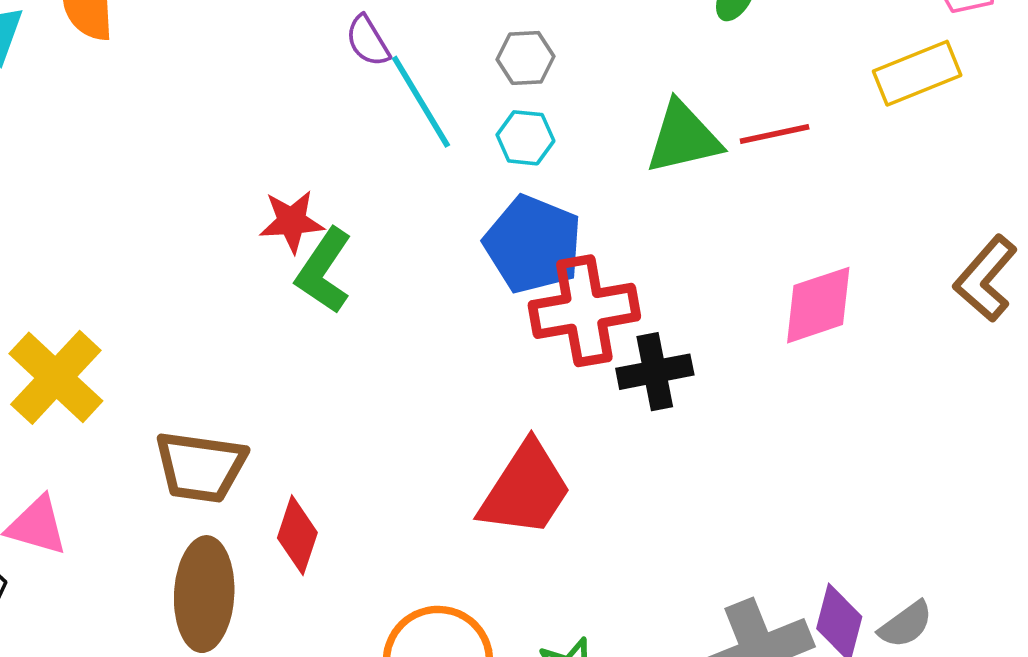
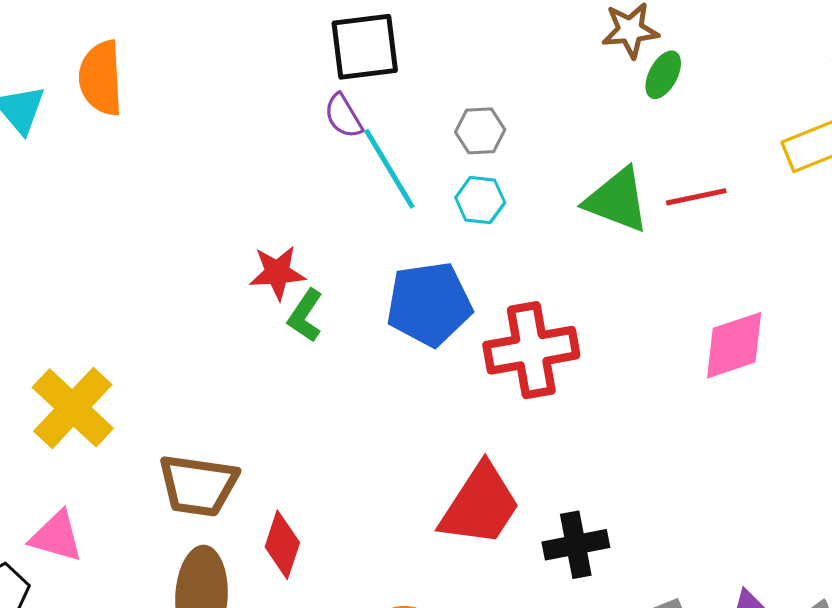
green triangle: (683, 138) -> (617, 200), turned 34
blue pentagon: (533, 244) -> (429, 304), moved, turned -30
green L-shape: (324, 271) -> (305, 316), size x0.7
black cross: (655, 372) -> (576, 545), moved

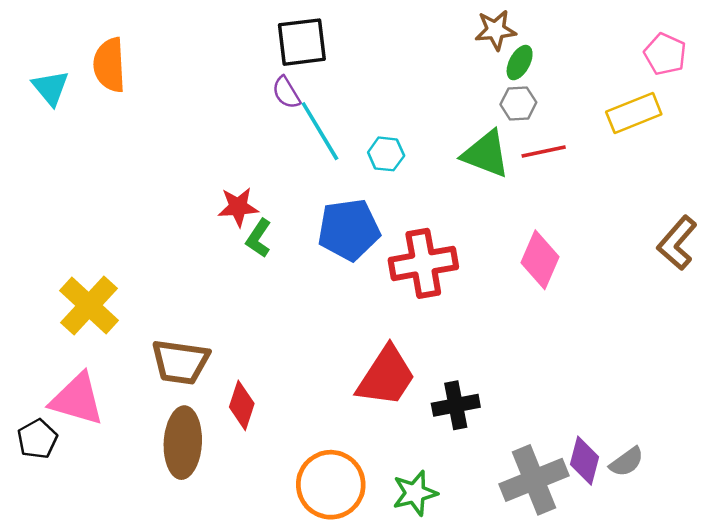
gray hexagon: (480, 131) -> (518, 103), moved
pink diamond: (734, 345) -> (540, 260), moved, turned -48
pink triangle: (56, 537) -> (77, 399), size x1.4

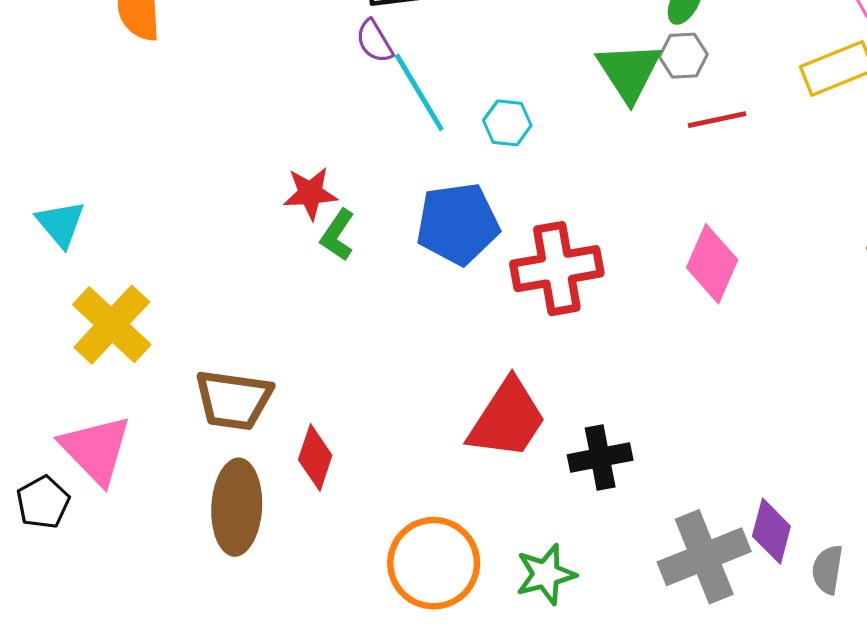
cyan triangle: (51, 88) -> (61, 224), moved
green triangle: (486, 154) -> (629, 72), moved, turned 36
pink triangle: (77, 399) -> (96, 449), turned 30
gray semicircle: (627, 462) -> (827, 570), moved, turned 135

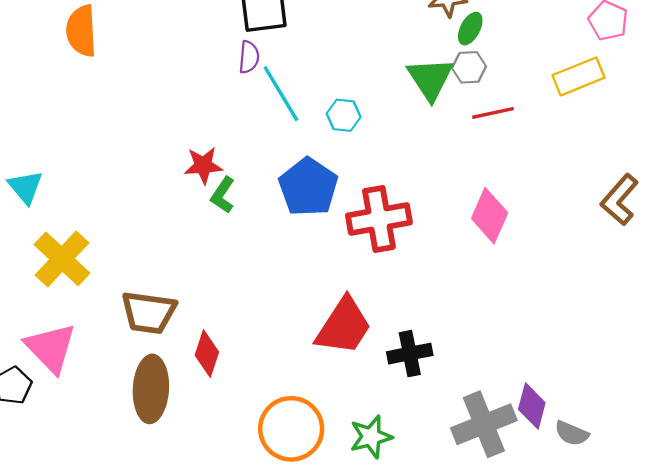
purple semicircle: (374, 41) -> (249, 57), turned -144
blue pentagon: (458, 224) -> (308, 187), turned -30
gray semicircle: (827, 570) -> (572, 433), turned -76

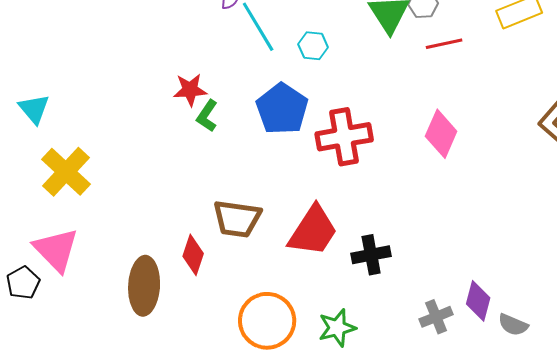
brown trapezoid: (149, 313) -> (237, 219), moved
gray cross: (484, 424) -> (436, 317), size x0.6

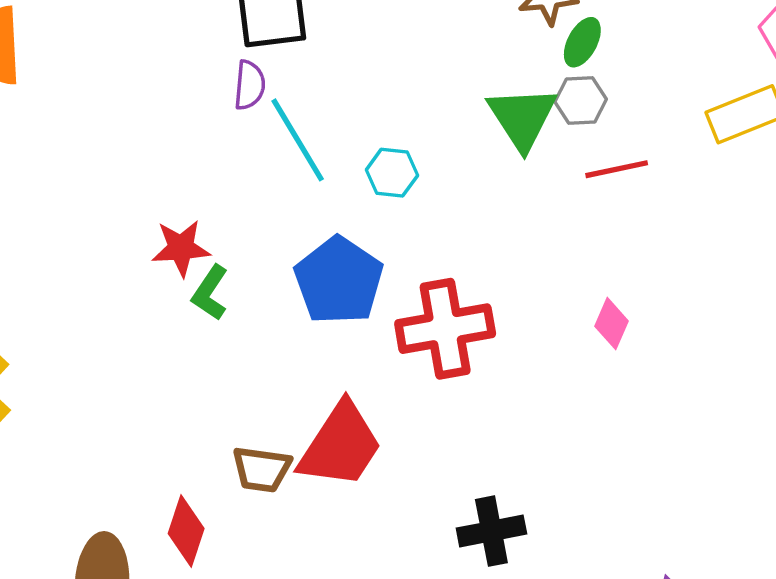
pink diamond: (441, 134) -> (611, 324), size x0.6
brown trapezoid: (237, 219) -> (262, 469), size x0.7
red trapezoid: (313, 231) -> (340, 445), moved

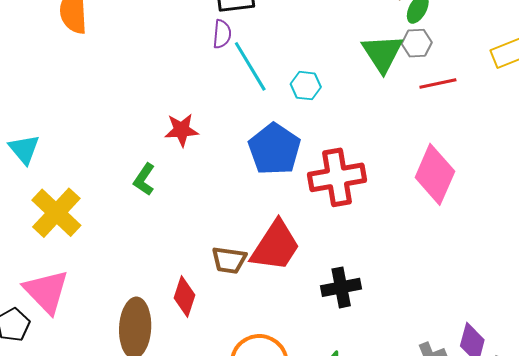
green L-shape: (210, 293) -> (144, 179), moved
pink diamond: (611, 324) -> (435, 174), size x2.0
black cross: (491, 531) -> (341, 287), moved

